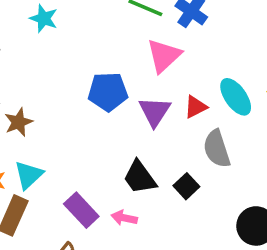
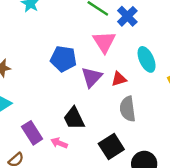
pink triangle: (164, 56) -> (104, 42), turned -30
cyan ellipse: (236, 97) -> (147, 59), moved
black square: (186, 186) -> (111, 147), moved, size x1.5

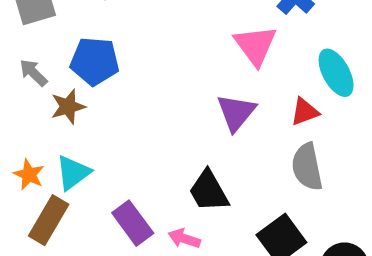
blue pentagon: (63, 59) -> (95, 61), moved
red triangle: (119, 79) -> (305, 112), moved

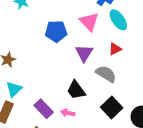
blue pentagon: (95, 61) -> (56, 31), moved
cyan ellipse: (336, 73) -> (118, 20), moved
gray semicircle: (307, 167) -> (106, 74), moved, turned 140

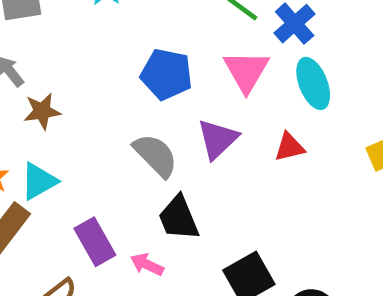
gray semicircle: (106, 74) -> (155, 155), moved

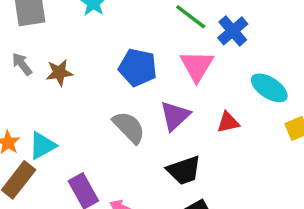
cyan ellipse: (313, 83) -> (269, 88), moved, turned -36
brown star: (42, 111) -> (59, 73), moved
black trapezoid: (179, 218) -> (184, 170), moved, turned -87

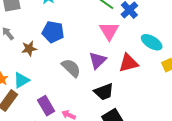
blue pentagon: (138, 67) -> (53, 32), moved
brown star: (59, 73) -> (29, 49), moved
red triangle: (228, 122) -> (128, 63), size x1.5

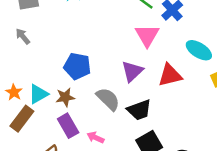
blue pentagon: (53, 32) -> (77, 66), moved
brown star: (29, 49) -> (65, 97), moved
gray semicircle: (71, 68) -> (108, 99), moved

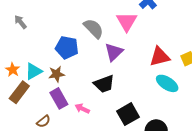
cyan ellipse: (199, 50) -> (167, 83), moved
red triangle: (170, 75) -> (160, 57), moved
gray semicircle: (108, 99) -> (93, 28), moved
black trapezoid: (139, 110) -> (104, 84), moved

